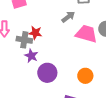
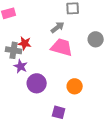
pink trapezoid: (86, 34) -> (62, 47), moved

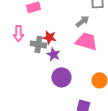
purple star: (21, 66) -> (53, 54), moved

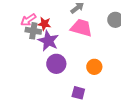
pink arrow: (18, 33) -> (28, 20), moved, turned 56
purple star: (53, 54) -> (48, 41), size x1.5

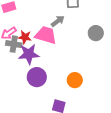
pink trapezoid: (81, 28) -> (46, 35), moved
purple star: (48, 41) -> (29, 54), turned -30

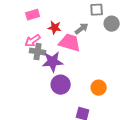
gray circle: (96, 33) -> (112, 24), moved
red star: (25, 37) -> (55, 28), moved

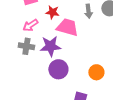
gray arrow: (82, 29) -> (88, 11), moved, turned 120
gray cross: (38, 52) -> (26, 46), moved

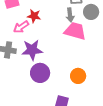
pink arrow: (30, 25) -> (21, 27), moved
pink trapezoid: (67, 27) -> (75, 31), moved

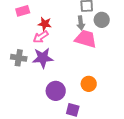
pink arrow: (21, 27) -> (41, 37), moved
purple circle: (40, 73) -> (56, 91), moved

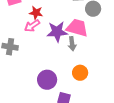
gray arrow: (81, 23) -> (72, 44), moved
purple star: (43, 58) -> (57, 32), moved

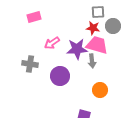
red star: (36, 13) -> (93, 28), moved
purple circle: (47, 80) -> (60, 76), moved

